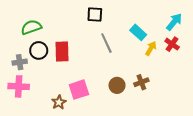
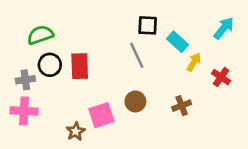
black square: (95, 14) -> (148, 25), moved
red cross: (172, 44) -> (221, 77), moved
brown circle: (117, 85) -> (135, 101), moved

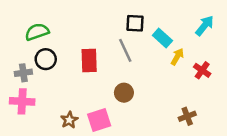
red rectangle: (80, 66) -> (89, 60), moved
brown cross: (182, 106) -> (187, 116), moved
pink square: (101, 115) -> (99, 120), moved

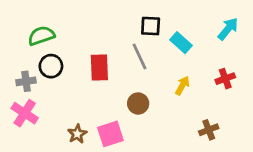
yellow arrow: (177, 57) -> (182, 86), moved
red cross: (202, 70) -> (225, 79), turned 35
pink cross: (22, 101) -> (25, 113), turned 30

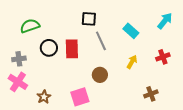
black square: (151, 26) -> (89, 19), moved
black circle: (51, 66) -> (49, 48), moved
brown star: (77, 134) -> (44, 97), moved

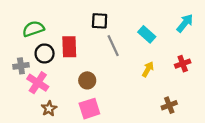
black circle: (49, 48) -> (45, 53), moved
red rectangle: (72, 49) -> (69, 47), moved
brown circle: (100, 75) -> (87, 80), moved
pink cross: (18, 82) -> (38, 83), moved

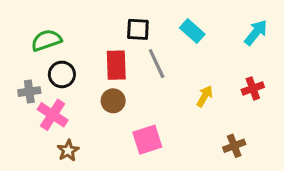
cyan rectangle: (147, 34) -> (192, 31), moved
red rectangle: (69, 47) -> (116, 65), moved
brown circle: (87, 80) -> (113, 101), moved
pink square: (89, 109) -> (147, 140), moved

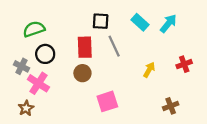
cyan arrow: (256, 33) -> (168, 23), moved
gray cross: (29, 92) -> (21, 66), turned 35
brown star: (68, 150) -> (26, 108), moved

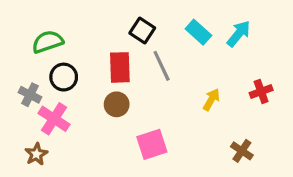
black square: (101, 21) -> (142, 31), turned 30
brown cross: (171, 106) -> (242, 151), turned -35

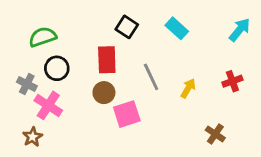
cyan arrow: (239, 34) -> (240, 30), moved
gray line: (162, 66) -> (151, 77), moved
pink square: (152, 144) -> (127, 114), moved

